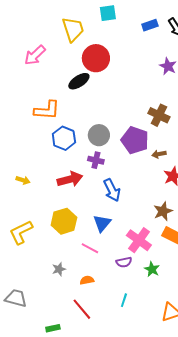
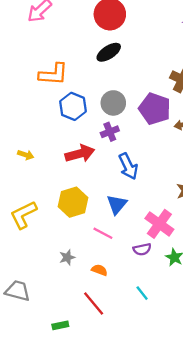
black ellipse: (79, 81) -> (109, 52), moved
purple cross: (96, 160) -> (110, 132), turned -35
orange semicircle: (87, 280) -> (99, 270), turned 32
cyan line: (124, 300) -> (142, 293), turned -56

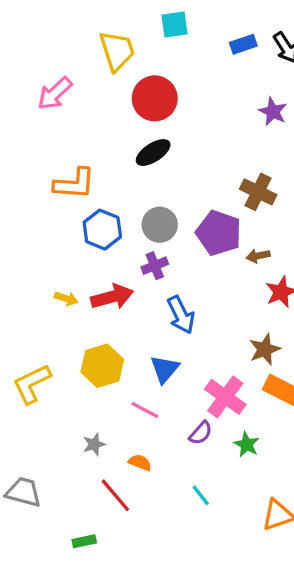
yellow arrow: (26, 155) -> (66, 298), moved
purple semicircle: (142, 249) -> (201, 433), turned -36
red line: (94, 303) -> (115, 495), moved

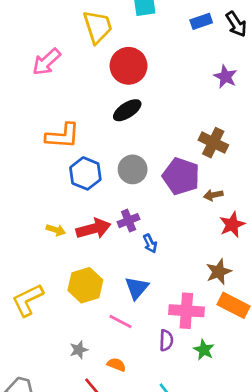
purple cross: (155, 266) -> (129, 221), moved
blue arrow: (181, 315) -> (150, 243), size x0.6
pink cross: (225, 397) -> (186, 311), turned -32
purple semicircle: (201, 433) -> (166, 340), turned -40

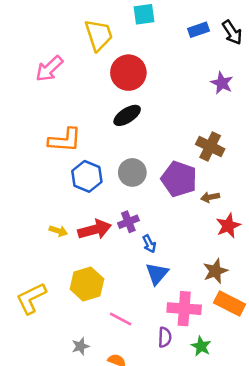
blue triangle: (137, 288) -> (157, 274), moved

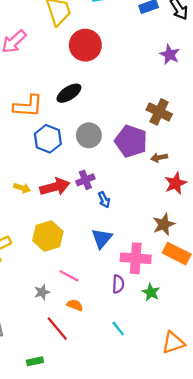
black ellipse: (127, 115) -> (69, 93), moved
blue triangle: (157, 274) -> (102, 238), moved
pink line: (121, 319) -> (69, 276), moved

